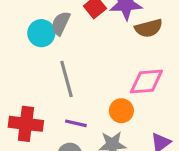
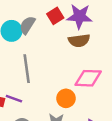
brown semicircle: (149, 28) -> (79, 41), moved
purple line: (76, 123) -> (14, 99), moved

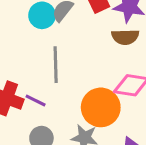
orange circle: (66, 98) -> (101, 107), size x1.6

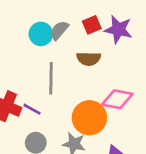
brown semicircle: (125, 37) -> (89, 59), moved

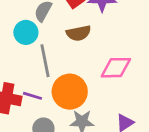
cyan circle: (41, 34) -> (26, 32), moved
orange circle: (89, 118) -> (70, 92), moved

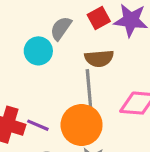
gray line: (45, 61) -> (89, 88), moved

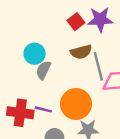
gray semicircle: (61, 28) -> (43, 70), moved
gray line: (89, 88) -> (98, 66), moved

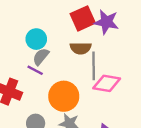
red square: (76, 22) -> (83, 18), size x1.5
purple line: (43, 109) -> (35, 70), moved

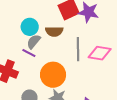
brown semicircle: (81, 48) -> (54, 31), moved
pink diamond: (107, 83) -> (100, 53), moved

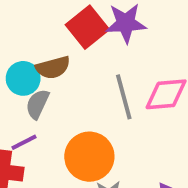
brown semicircle: (54, 31) -> (53, 68), moved
purple line: (29, 53) -> (24, 142), moved, turned -40

